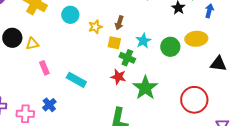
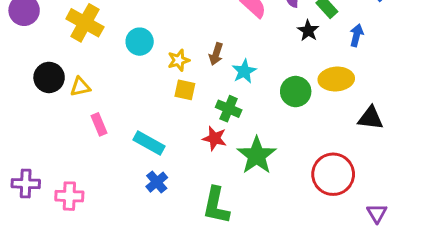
cyan star: (143, 41) -> (244, 71), moved
yellow square: (114, 43) -> (185, 90), moved
blue cross: (49, 105) -> (157, 182), moved

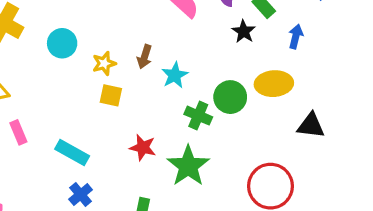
green cross: (229, 109) -> (198, 116), moved

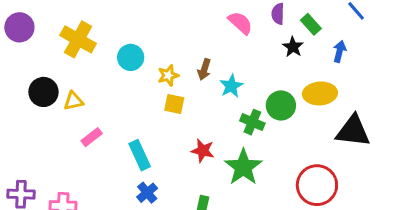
black triangle: (311, 126) -> (353, 131), size x1.4
pink rectangle: (18, 132) -> (92, 137), turned 75
cyan rectangle: (72, 153) -> (140, 155), turned 36

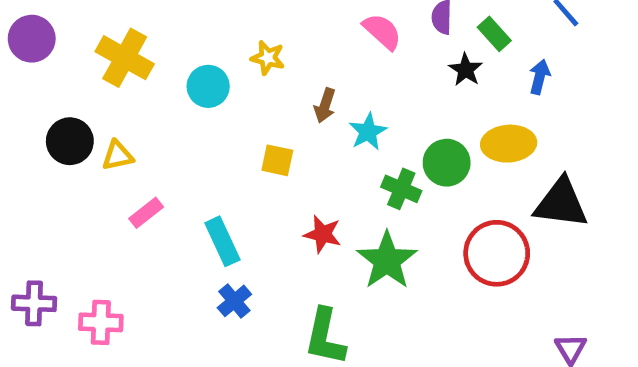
yellow star: (168, 75) -> (268, 58), moved, turned 30
red circle: (317, 185) -> (497, 253), moved

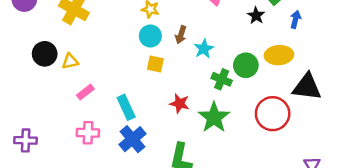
cyan circle: (208, 86) -> (150, 36), moved
blue cross: (234, 301) -> (133, 139), size x1.5
pink cross: (101, 322) -> (88, 133), moved

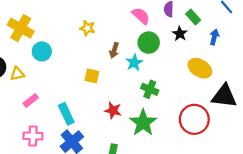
cyan circle: (150, 36) -> (42, 51), moved
yellow ellipse: (279, 55) -> (200, 68), turned 35
green circle: (246, 65) -> (149, 43), moved

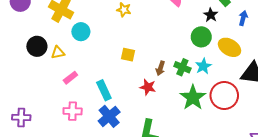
green circle: (149, 43) -> (201, 37), moved
brown arrow: (114, 50) -> (160, 68), moved
cyan star: (134, 63) -> (203, 66), moved
green star: (143, 123) -> (193, 98), moved

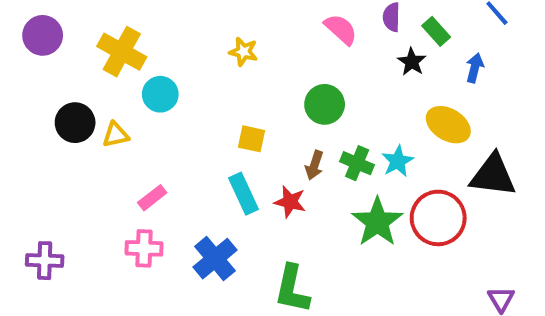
green circle: (201, 37) -> (325, 104), moved
pink rectangle: (70, 78) -> (152, 198), moved
cyan rectangle: (104, 90) -> (243, 194), moved

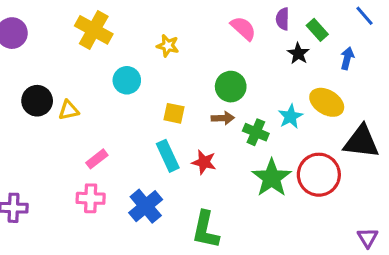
yellow cross: (122, 52) -> (94, 30), moved
cyan circle: (160, 94) -> (127, 80), moved
cyan star: (398, 161) -> (290, 116), moved
brown arrow: (314, 165) -> (223, 118), moved, turned -110

